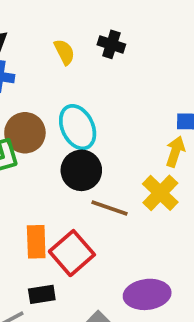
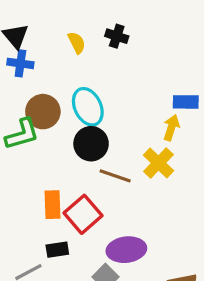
purple ellipse: (147, 294) -> (126, 250), moved

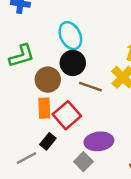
brown circle: (43, 112) -> (48, 80), moved
black rectangle: (57, 250) -> (48, 141), turned -42

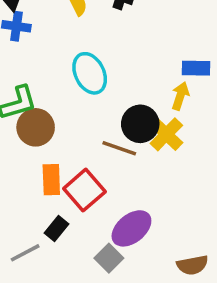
black circle: (73, 63) -> (140, 124), moved
brown circle: (48, 80) -> (36, 127), moved
purple ellipse: (99, 141) -> (131, 228), turned -32

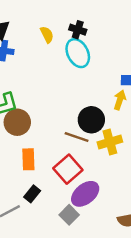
cyan ellipse: (90, 73) -> (78, 53), moved
yellow cross: (166, 134) -> (110, 142), moved, turned 30
red square: (84, 190) -> (68, 169), moved

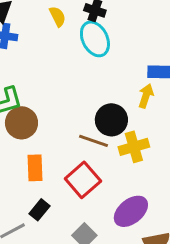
purple ellipse: (85, 194) -> (131, 211), moved

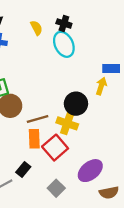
brown line: (93, 141) -> (38, 119), moved, turned -35
yellow cross: (134, 147) -> (67, 123), moved, turned 35
orange rectangle: (35, 168) -> (34, 139), moved

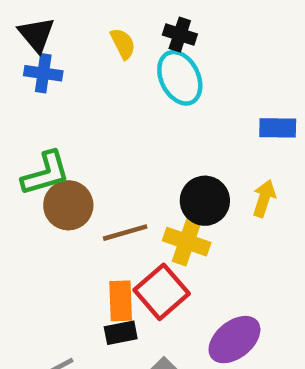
yellow arrow: (101, 86) -> (264, 198), moved
orange rectangle: (34, 139) -> (121, 301), moved
black rectangle: (23, 169) -> (121, 333), moved, turned 40

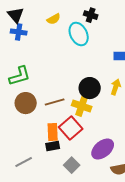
black cross: (180, 35) -> (91, 15), moved
yellow semicircle: (123, 44) -> (54, 19), turned 88
brown circle: (68, 205) -> (26, 103), moved

